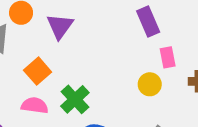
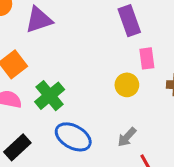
purple triangle: (60, 26) -> (39, 20), turned 32

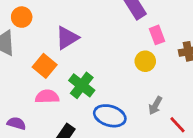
purple triangle: (39, 20) -> (67, 38), moved

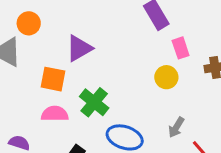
orange square: (45, 66) -> (53, 79), turned -30

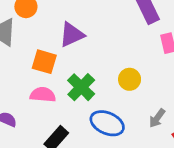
yellow circle: (166, 77) -> (130, 79), moved

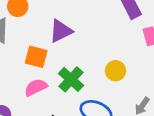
pink semicircle: (43, 95) -> (36, 87), turned -30

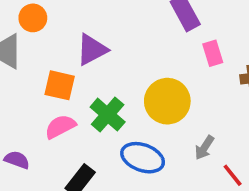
yellow circle: (116, 71) -> (167, 101), size x1.6

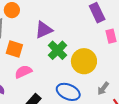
orange square: (60, 85) -> (14, 49), moved
green cross: (108, 115) -> (58, 50), moved

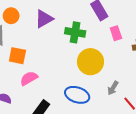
purple triangle: (44, 30) -> (44, 19), moved
green cross: (58, 50) -> (75, 32), moved, turned -30

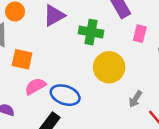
pink rectangle: (116, 33) -> (140, 34), turned 32
blue ellipse: (77, 95) -> (65, 95), moved

